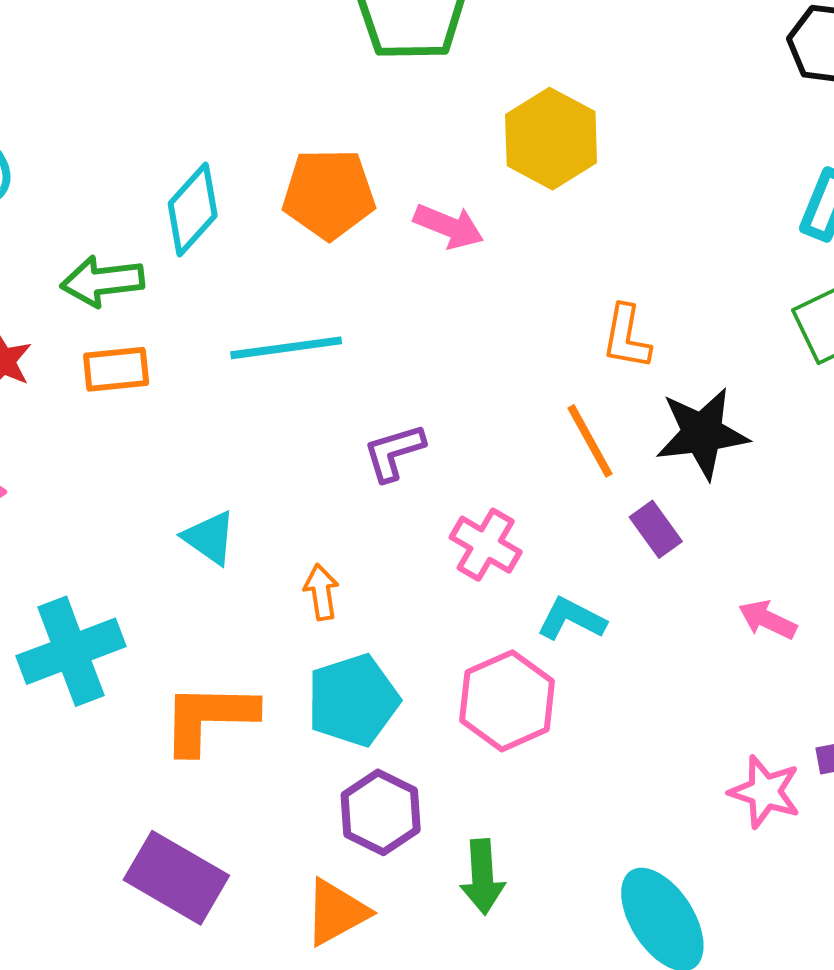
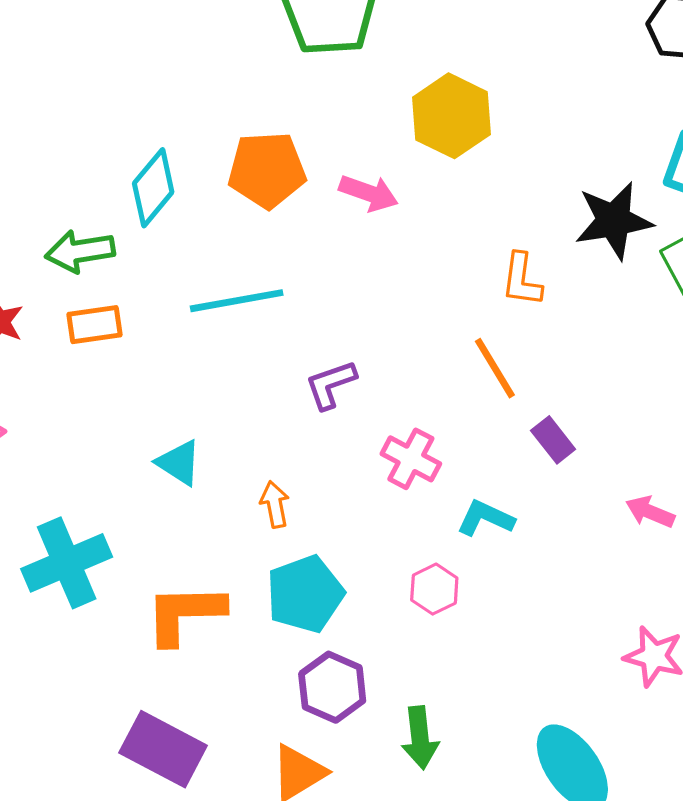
black star: (702, 433) -> (614, 221), moved
pink hexagon: (507, 701) -> (434, 589), size x0.6

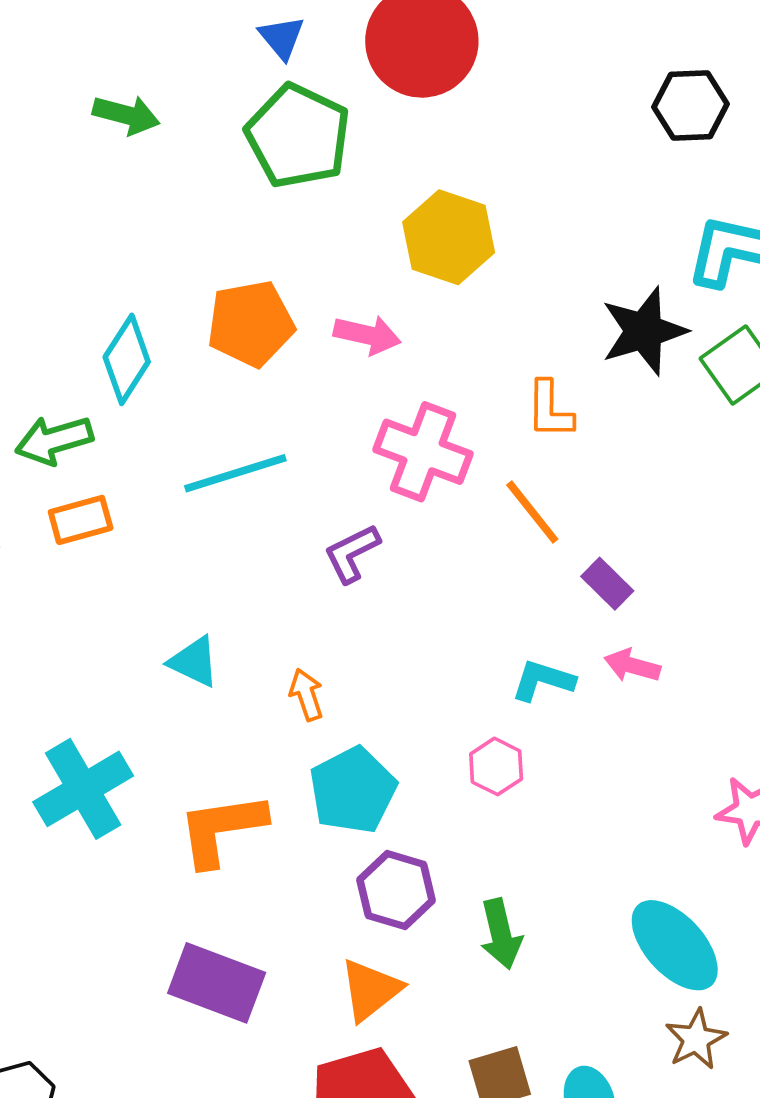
pink cross: (411, 459) -> (423, 452), moved, size x1.4
pink arrow: (650, 512) -> (632, 666), moved

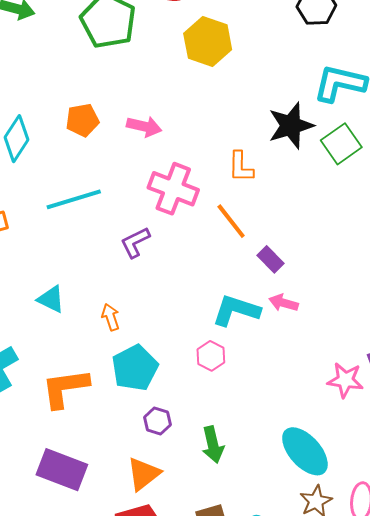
yellow hexagon: (449, 237) -> (208, 41), moved
orange pentagon: (251, 324) -> (82, 120), size x0.7
cyan L-shape: (543, 680) -> (236, 310), size x1.4
purple hexagon: (396, 890) -> (157, 421), size x0.7

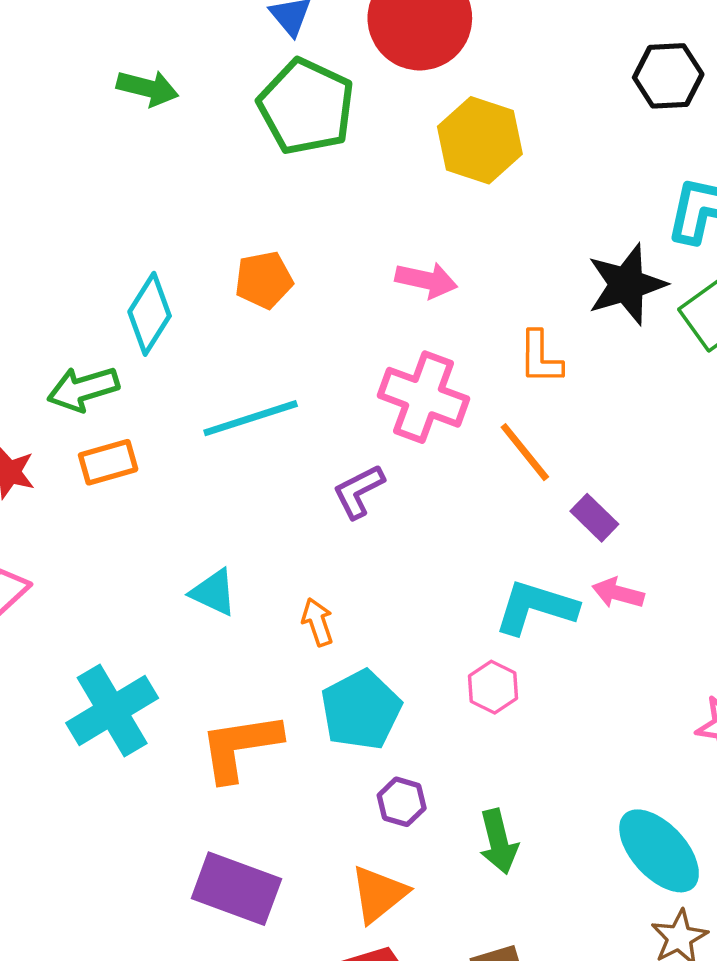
pink arrow: (144, 126) -> (426, 280), moved

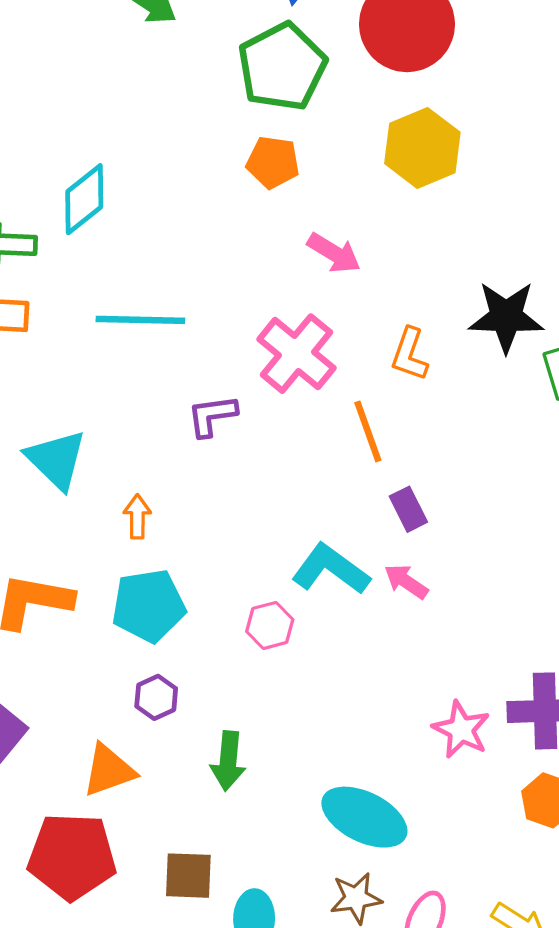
orange pentagon: (264, 280) -> (273, 162), moved
cyan triangle: (214, 592) -> (56, 460), size x1.4
cyan ellipse: (659, 851) -> (364, 817), turned -40

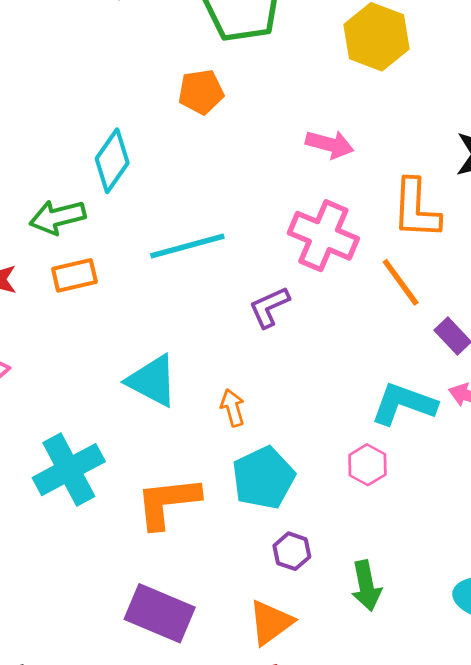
orange pentagon: (273, 162) -> (201, 92), moved
orange L-shape: (409, 354) -> (416, 209), size x1.4

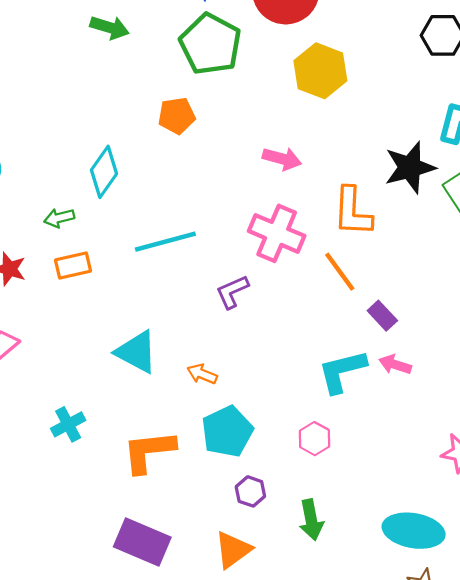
green arrow: (57, 217) -> (59, 218), size x0.7
cyan L-shape: (404, 404) -> (342, 371), turned -34
orange arrow: (233, 408) -> (202, 374), turned -52
pink hexagon: (367, 465) -> (315, 439), moved
cyan cross: (69, 470) -> (68, 424), size x0.6

